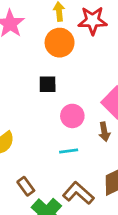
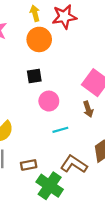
pink circle: (72, 116) -> (49, 101), moved
brown rectangle: (26, 186) -> (29, 165), turned -56

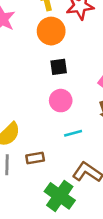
black square: (34, 76) -> (59, 67), moved
brown rectangle: (29, 165) -> (35, 158), moved

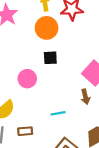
pink circle: (61, 101) -> (27, 79), moved

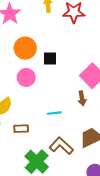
orange circle: (47, 28) -> (25, 48), moved

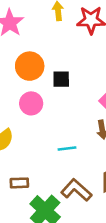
brown rectangle: (21, 129) -> (19, 183), moved

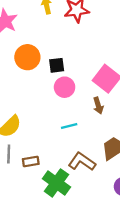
pink circle: (31, 103) -> (65, 87), moved

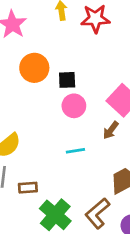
brown arrow: (98, 106) -> (111, 130), turned 49
brown L-shape: (82, 162) -> (97, 213), moved, turned -80

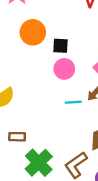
cyan line: (75, 151) -> (73, 102), moved

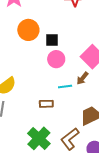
brown rectangle: (17, 137) -> (46, 104), moved

